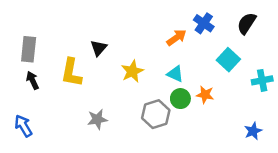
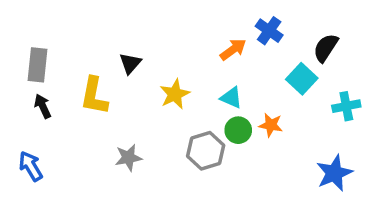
black semicircle: (247, 23) -> (326, 48), moved
blue star: (253, 131) -> (334, 173), size x1.5

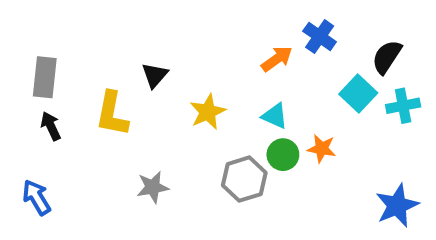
cyan cross: (346, 106) -> (403, 106), moved

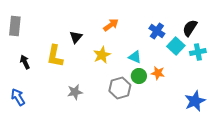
blue cross: (320, 37) -> (157, 31), moved
orange arrow: (277, 59) -> (111, 25), moved
gray rectangle: (45, 77) -> (15, 26), moved

